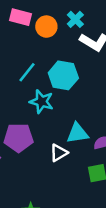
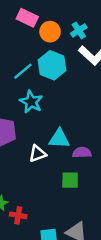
cyan hexagon: (63, 75) -> (52, 65), moved

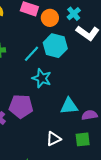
white triangle: (38, 154) -> (54, 139), moved

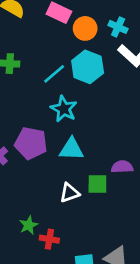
cyan cross: (74, 14) -> (118, 27), turned -32
cyan triangle: (69, 106) -> (71, 149), moved
green square: (83, 139) -> (97, 184), moved

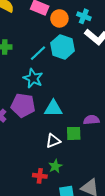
cyan star: (64, 109) -> (33, 78), moved
green star: (29, 225) -> (55, 166), moved

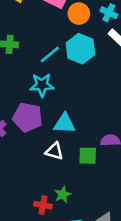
cyan star: (33, 78) -> (42, 85), turned -30
white triangle: (53, 141) -> (54, 151), moved, turned 35

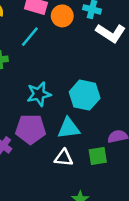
cyan hexagon: (80, 49) -> (85, 95), moved
cyan line: (50, 55) -> (30, 37), moved

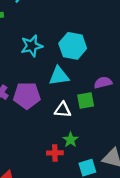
purple pentagon: (31, 129) -> (27, 96), moved
white triangle: (64, 158) -> (63, 110), moved

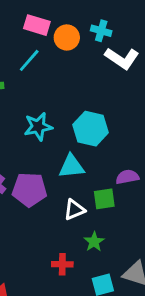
white triangle: (63, 110) -> (74, 210), turned -30
green star: (71, 140) -> (94, 242), moved

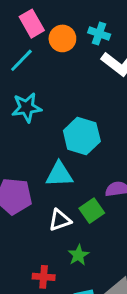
pink rectangle: (37, 25) -> (32, 24), turned 40
cyan star: (38, 127) -> (27, 108), moved
green square: (104, 199) -> (92, 211), turned -30

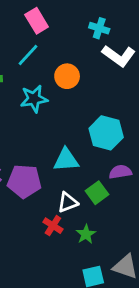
orange circle: (62, 38) -> (67, 76), moved
cyan hexagon: (82, 136) -> (106, 133), moved
red cross: (44, 277) -> (53, 226), moved, turned 30

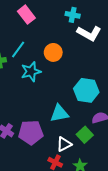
cyan line: (28, 55) -> (18, 49), moved

